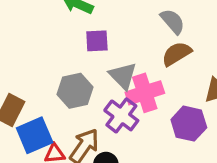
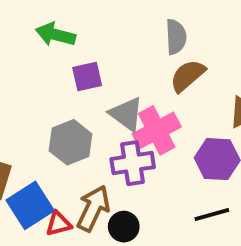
gray semicircle: (173, 21) -> (176, 37), turned 48
purple cross: (121, 115) -> (133, 163), turned -36

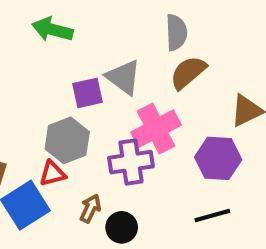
purple square: (87, 76) -> (88, 93), moved
gray triangle: (126, 114) -> (123, 77), moved
brown arrow: (93, 208) -> (90, 208), size x0.6
red triangle: (59, 224) -> (52, 173), moved

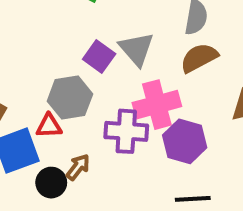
purple square: (88, 93) -> (99, 57), turned 36
purple hexagon: (218, 158) -> (185, 141), moved
black circle: (122, 227) -> (51, 183), moved

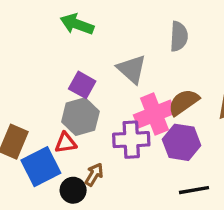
purple square: (99, 57) -> (82, 85), moved
brown semicircle: (199, 58) -> (184, 102), moved

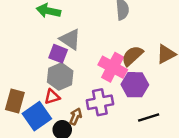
gray triangle: (132, 69) -> (70, 39), moved
pink cross: (154, 114) -> (113, 67), turned -32
purple cross: (131, 140) -> (100, 102), moved

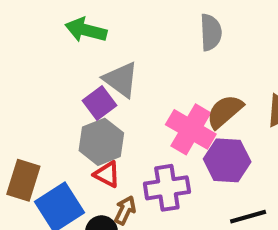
purple square: (58, 54) -> (100, 103), turned 30
red triangle: (52, 97) -> (107, 174), moved, turned 42

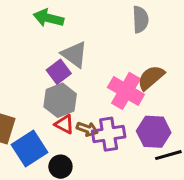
purple hexagon: (227, 160) -> (154, 132), moved
brown arrow: (125, 210) -> (87, 129), moved, turned 85

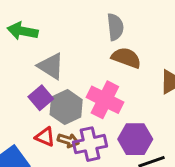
purple square: (59, 72) -> (41, 98), moved
brown semicircle: (151, 78) -> (126, 58), moved, turned 64
gray hexagon: (60, 100) -> (66, 107), moved

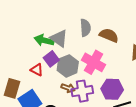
gray semicircle: (115, 27) -> (85, 28), moved
green arrow: (23, 31) -> (44, 40), moved
red triangle: (45, 137) -> (37, 70), moved

